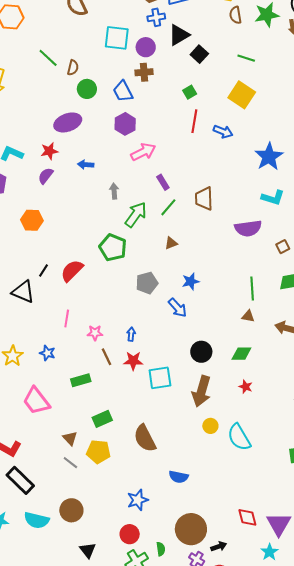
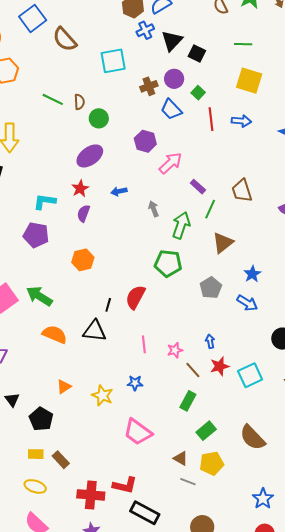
purple circle: (146, 47) -> (174, 79), moved
blue trapezoid: (123, 91) -> (171, 109), moved
brown triangle: (171, 243) -> (223, 243), size x1.6
green rectangle: (81, 380) -> (188, 401), moved, turned -30

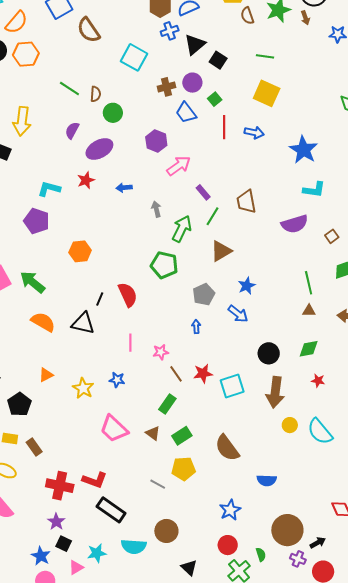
cyan square: (113, 61) -> (134, 57), turned 32
purple semicircle: (84, 213) -> (72, 130), moved
red semicircle: (135, 297) -> (128, 295), turned 120
blue arrow: (210, 341) -> (196, 326), moved
brown triangle: (181, 458) -> (153, 433), moved

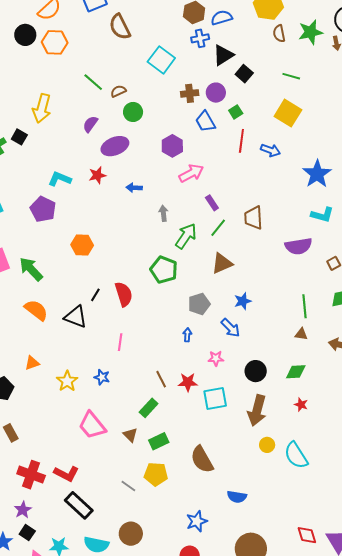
brown semicircle: (96, 94) -> (118, 91), turned -126
pink star: (161, 352) -> (216, 358), moved

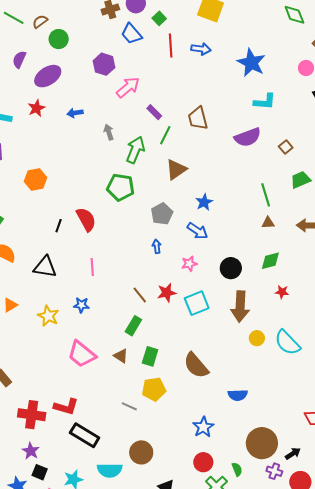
black triangle: (76, 317) -> (45, 267), moved
green rectangle: (159, 441) -> (150, 356), turned -36

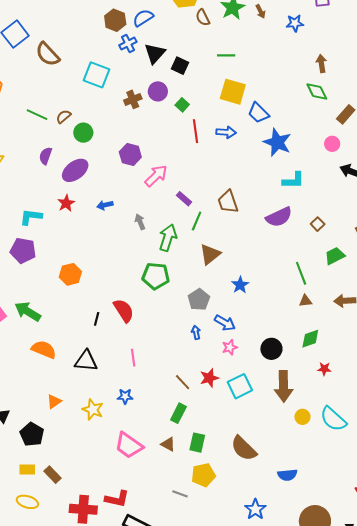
blue trapezoid: (131, 34) -> (258, 113), moved
blue arrow: (198, 231) -> (225, 323), moved

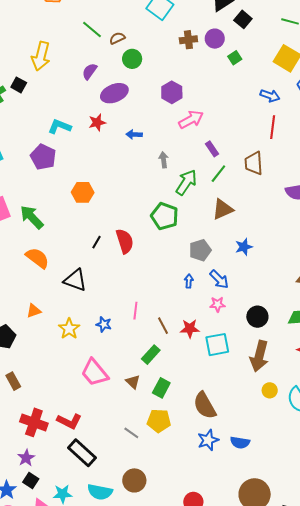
red line: (195, 131) -> (273, 127), moved
pink line: (133, 358) -> (135, 311), moved
blue star: (255, 509) -> (208, 440), moved

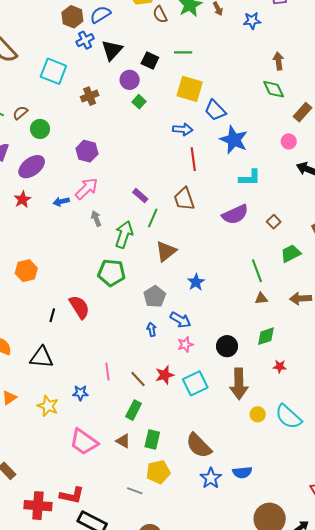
black square: (243, 19) -> (150, 61), moved
purple circle: (215, 39) -> (130, 80), moved
pink arrow: (191, 119) -> (87, 189), moved

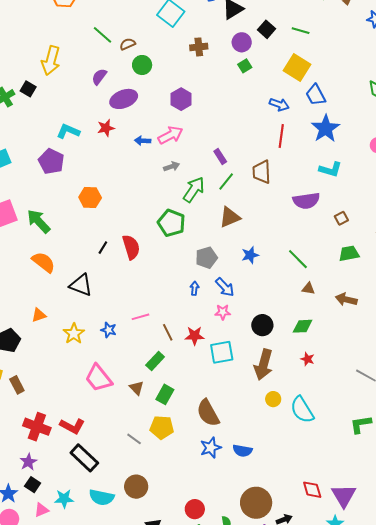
gray arrow: (96, 218) -> (172, 167), turned 77
green line: (257, 271) -> (298, 259), moved, turned -40
pink line: (107, 372) -> (140, 317), turned 66

